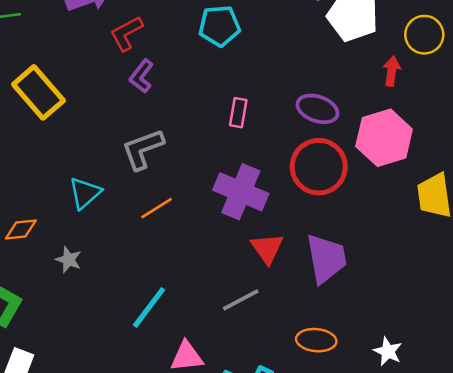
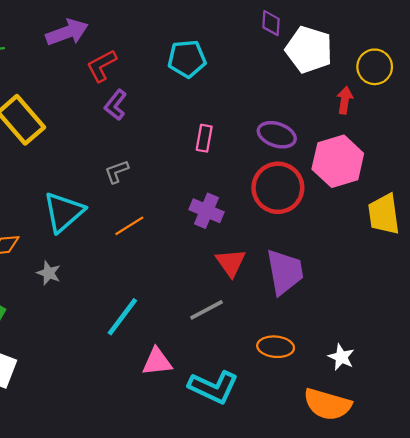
gray L-shape: (143, 149) -> (117, 172), size x0.6
purple cross: (241, 192) -> (206, 211), size x0.7
cyan triangle: (85, 193) -> (64, 212), size x1.4

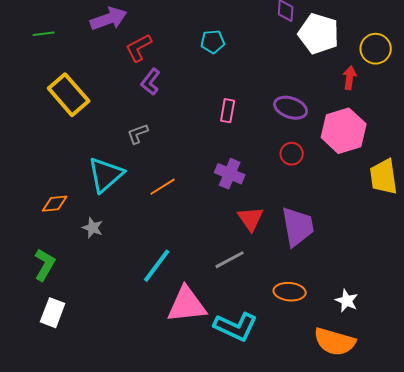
cyan pentagon: (187, 59) -> (213, 42), size x0.7
gray L-shape: (117, 172) -> (138, 134), moved
red circle: (278, 188) -> (292, 154), size x0.5
pink triangle: (157, 362) -> (187, 305), size x1.5

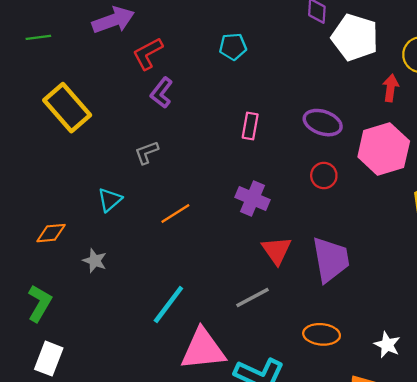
cyan triangle: (106, 175) -> (110, 200), size x0.6

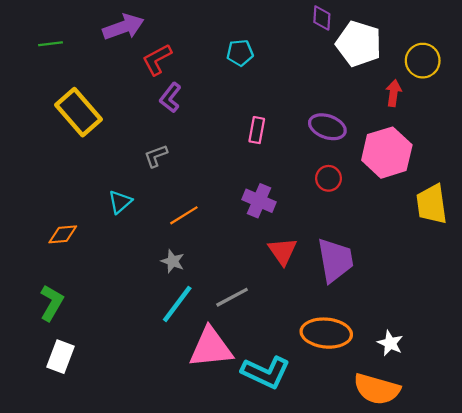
gray star: (95, 261) -> (173, 261), moved
gray line: (252, 298) -> (232, 297), moved
orange ellipse: (322, 334) -> (326, 333), size x1.4

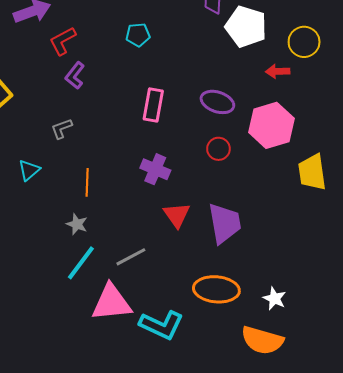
red arrow: (394, 93) -> (278, 71), turned -100
pink rectangle: (257, 130) -> (153, 105), size x1.4
orange line: (184, 215) -> (87, 182), turned -56

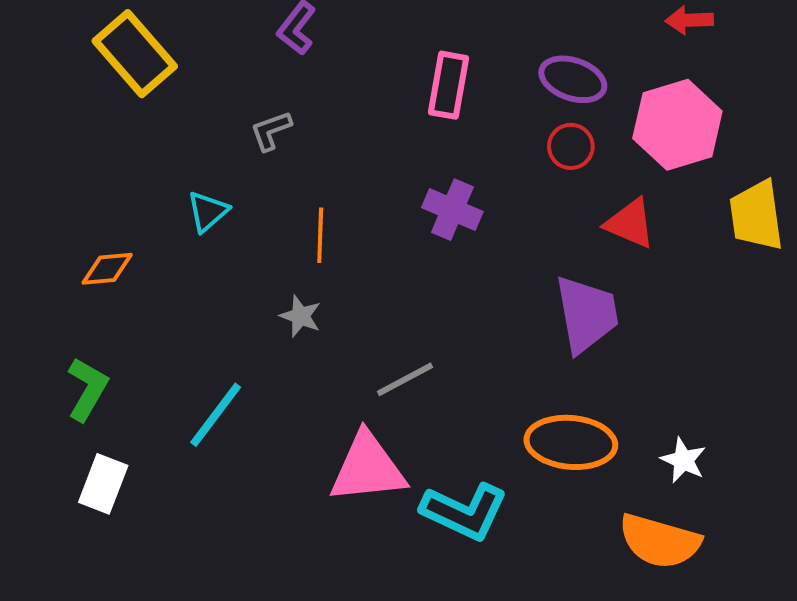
red circle: (218, 149) -> (571, 146), moved
red triangle: (177, 215) -> (630, 223), moved, turned -32
cyan line: (81, 263) -> (216, 415), moved

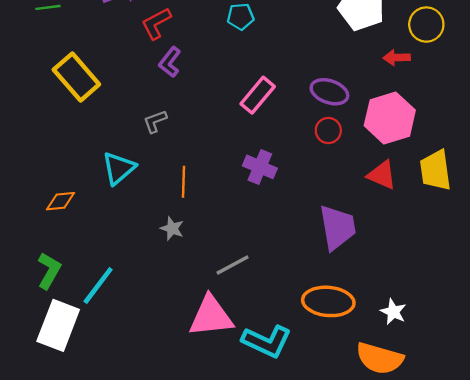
pink rectangle: (449, 85) -> (258, 95), turned 30
cyan triangle: (208, 212) -> (119, 168), size x1.4
red triangle: (630, 223) -> (382, 175), moved
cyan line: (216, 415) -> (98, 285), moved
white rectangle: (103, 484) -> (58, 325), size x1.5

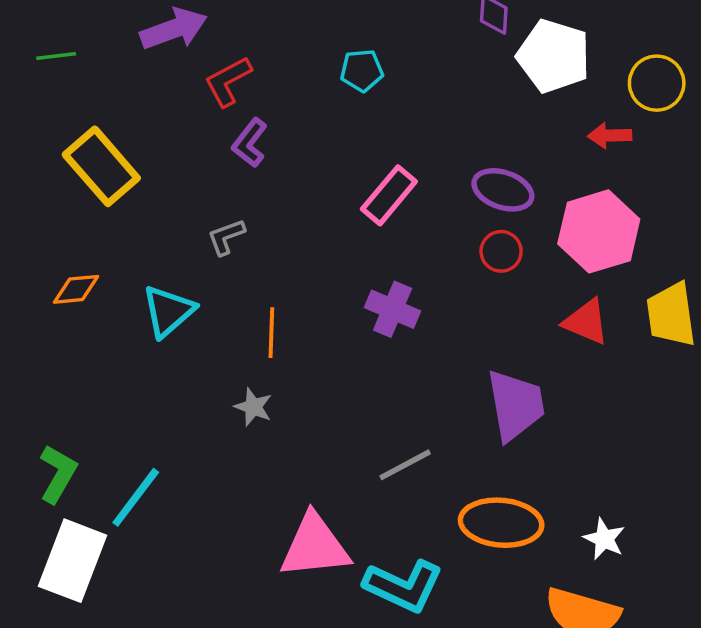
orange diamond: (60, 201) -> (76, 289), moved
gray line: (233, 265) -> (405, 465), moved

